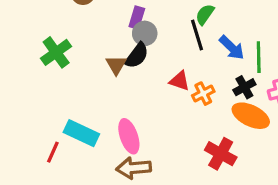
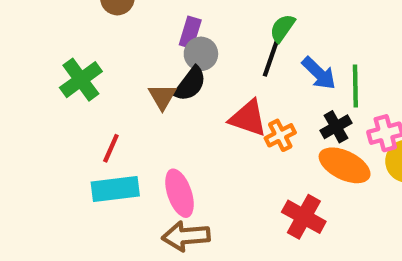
black line: (197, 35) -> (272, 56), turned 36
red triangle: (180, 81) -> (248, 118), size x1.4
cyan rectangle: (81, 133) -> (115, 189), turned -32
red line: (53, 152) -> (111, 148), moved

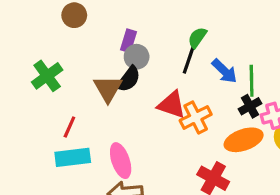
brown triangle: (162, 97) -> (108, 89), size x1.4
black cross: (336, 127) -> (250, 106), moved
orange cross: (280, 135) -> (196, 117), size x1.4
orange ellipse: (345, 165) -> (244, 140), turned -45

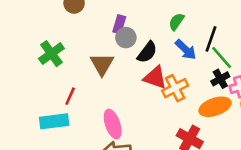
black line: (189, 58) -> (211, 39), moved
blue arrow: (224, 71) -> (186, 50), moved
black semicircle: (129, 79) -> (147, 52), moved
green line: (252, 81) -> (222, 58), turned -40
cyan rectangle: (73, 157) -> (54, 121), moved

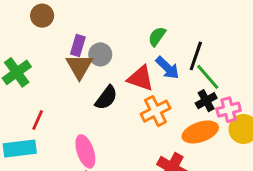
purple rectangle: (119, 24) -> (78, 45), moved
black semicircle: (147, 52) -> (106, 98), moved
brown triangle: (102, 64) -> (79, 66), moved
red triangle: (155, 77) -> (141, 78), moved

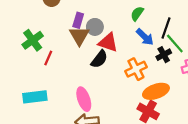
red triangle: (141, 78) -> (108, 42), moved
black cross: (206, 101) -> (164, 55), moved
red line: (38, 120) -> (48, 58), moved
orange ellipse: (200, 132) -> (156, 91), moved

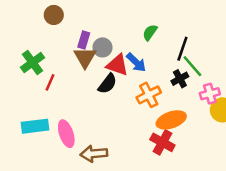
blue arrow: (145, 37) -> (136, 62), moved
pink ellipse: (84, 99) -> (66, 134), moved

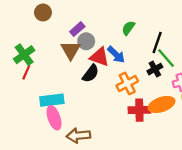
purple rectangle: (84, 40) -> (77, 29), moved, turned 32
red line: (50, 82) -> (26, 72), moved
orange ellipse: (171, 120) -> (162, 104), moved
cyan rectangle: (35, 126) -> (52, 100), moved
red cross: (162, 142) -> (139, 110), moved, turned -30

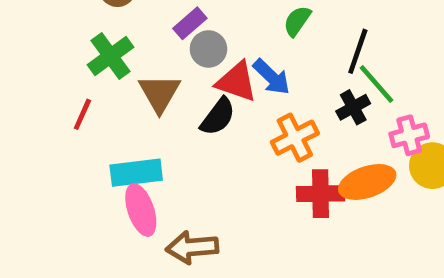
brown triangle: (71, 50) -> (159, 93), moved
green cross: (24, 55) -> (110, 56), moved

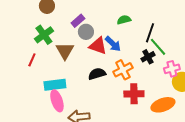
green semicircle: (297, 21) -> (124, 20), turned 40
black semicircle: (218, 117) -> (97, 74), moved, turned -144
orange ellipse: (367, 182) -> (163, 105), moved

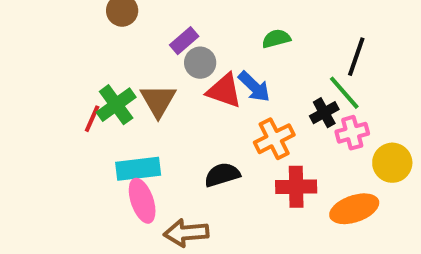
black line: (150, 33) -> (356, 57), moved
green cross: (44, 35) -> (116, 105), moved
pink cross: (172, 69) -> (352, 133), moved
black semicircle: (97, 74) -> (222, 175), moved

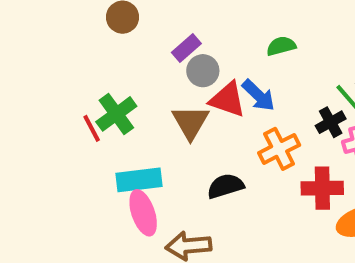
brown triangle: (158, 101) -> (190, 122), moved
red line: (92, 119) -> (92, 128), turned -52
red cross: (296, 187) -> (322, 188), moved

